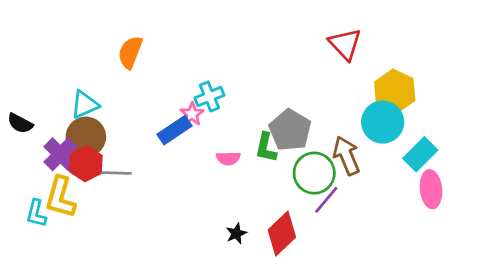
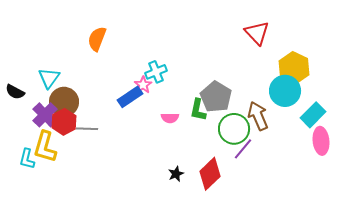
cyan triangle: (85, 105) -> (49, 78), moved, turned -30

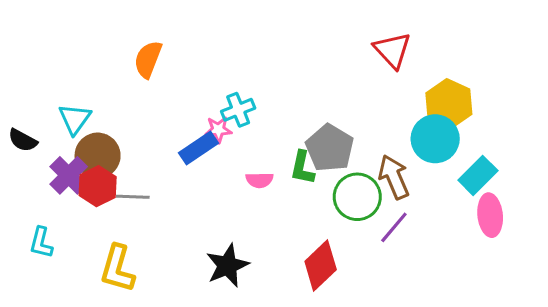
pink star: (143, 85) -> (218, 130), turned 30
yellow L-shape: (45, 147) -> (117, 269), moved
purple line: (243, 149) -> (394, 227), moved
black star: (176, 174) -> (227, 266), moved, size x1.8

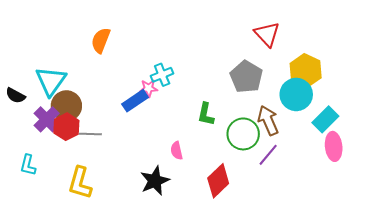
cyan triangle: (75, 119) -> (51, 81), size x1.4
gray pentagon: (330, 148) -> (246, 77), moved
pink semicircle: (259, 180) -> (177, 151), moved, turned 78

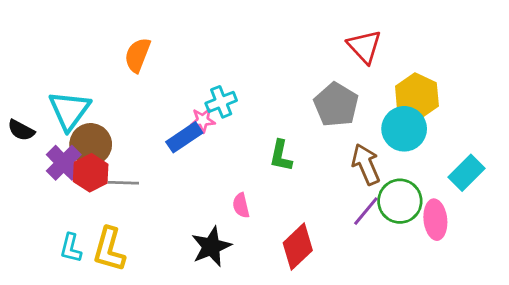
cyan rectangle: (325, 119) -> (467, 173), moved
green circle: (243, 134) -> (400, 201), moved
pink ellipse: (334, 146) -> (435, 220), moved
cyan L-shape: (28, 165) -> (71, 248), moved

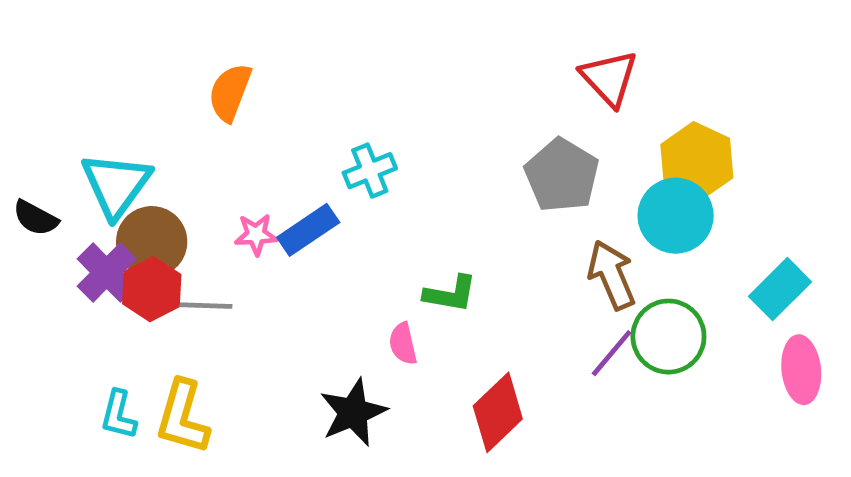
pink star: (203, 120) -> (256, 235), moved
green L-shape: (281, 156) -> (450, 294), moved, turned -92
pink ellipse: (435, 220) -> (801, 370), moved

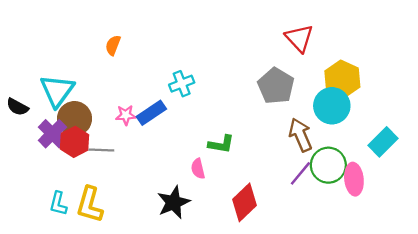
orange semicircle: (230, 92) -> (113, 45), size x0.7
pink ellipse: (801, 370) -> (354, 179), moved

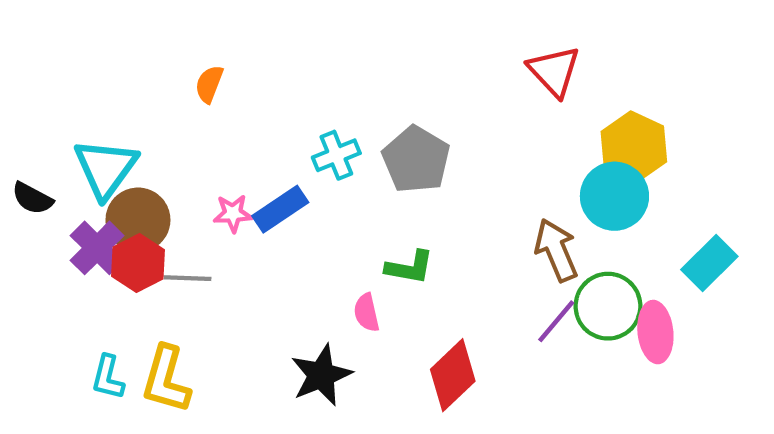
gray pentagon: (276, 86) -> (416, 160), moved

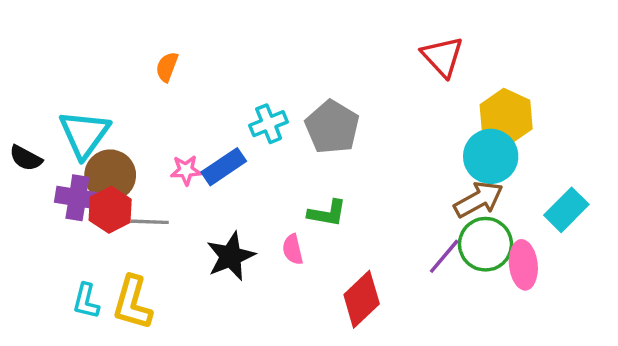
purple cross: (97, 248) -> (77, 198), turned -36
brown arrow: (556, 250) -> (479, 199), moved, turned 84
black star: (321, 375) -> (231, 256), moved

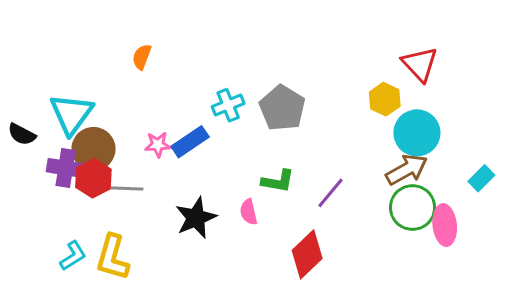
red triangle: (442, 57) -> (420, 64), moved
yellow hexagon: (506, 117) -> (385, 99), moved, size x0.7
cyan rectangle: (566, 210) -> (481, 178), size x0.7
purple line: (444, 256) -> (331, 193), moved
cyan L-shape: (86, 301) -> (73, 256), turned -136

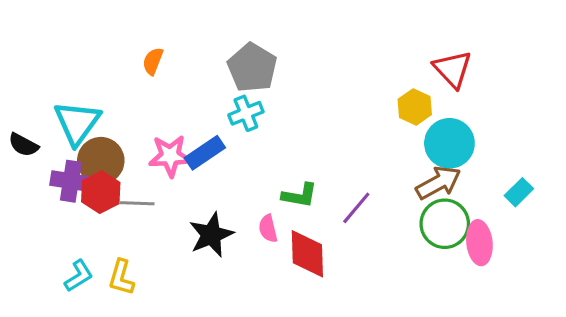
gray pentagon: (282, 108) -> (252, 68), moved
pink star: (158, 145) -> (170, 156), size x1.5
red diamond: (307, 254) -> (307, 254), moved, turned -48
yellow L-shape: (112, 257) -> (121, 277), size x0.7

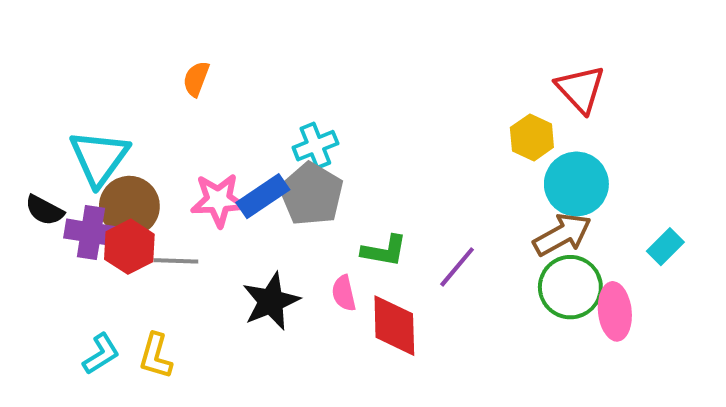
gray pentagon: (252, 68) -> (311, 194), moved
black semicircle: (23, 145) -> (44, 210), moved

